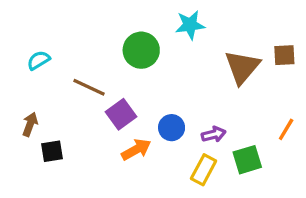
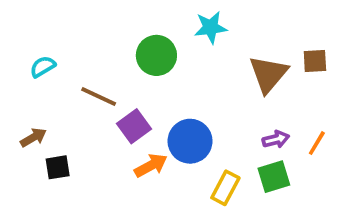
brown arrow: (30, 124) -> (33, 137), turned 40
blue circle: (172, 128) -> (190, 141), size x1.5
purple arrow: (214, 134) -> (276, 139), moved

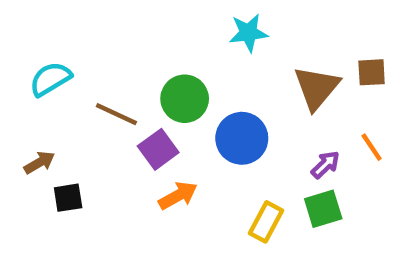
green circle: (156, 55) -> (185, 99), moved
cyan semicircle: (43, 67) -> (50, 79), size x1.4
purple arrow: (276, 139) -> (325, 165), turned -30
blue circle: (190, 141) -> (242, 138), moved
orange line: (317, 143) -> (372, 147), moved, turned -65

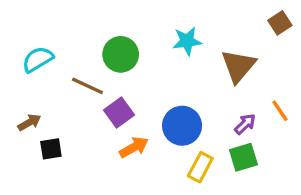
cyan star: (248, 33) -> (187, 41), moved
brown square: (372, 72) -> (280, 23), moved, turned -30
green circle: (185, 99) -> (121, 54), moved
blue circle: (242, 138) -> (182, 126), moved

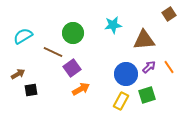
brown triangle: (238, 66) -> (144, 40), turned 45
purple arrow: (245, 124) -> (149, 67), moved
blue circle: (182, 126) -> (126, 74), moved

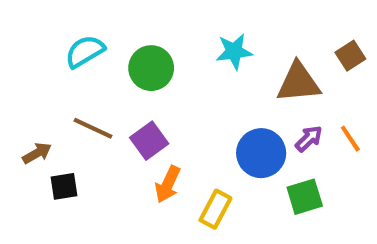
brown square: (169, 14) -> (350, 56), moved
cyan semicircle: (23, 36) -> (85, 51), moved
brown line: (53, 52) -> (93, 128), moved
orange arrow: (81, 89) -> (168, 184), turned 144
yellow rectangle: (121, 101) -> (215, 209), moved

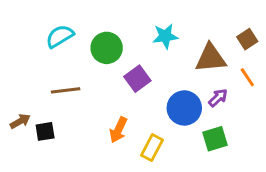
brown line: (93, 128) -> (66, 90), turned -32
orange line: (350, 139) -> (247, 77), moved
purple square: (149, 141) -> (137, 79), moved
brown arrow: (37, 153) -> (20, 121), moved

